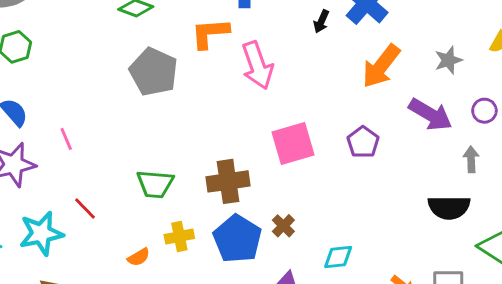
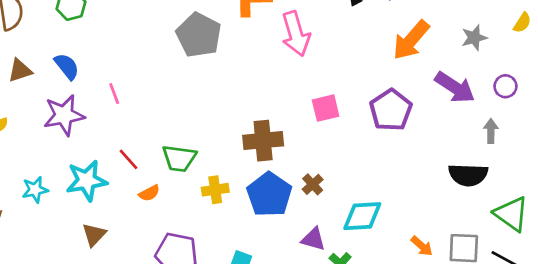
purple pentagon: (363, 142) -> (391, 110), size x1.4
pink square: (293, 143) -> (326, 108), size x0.7
green trapezoid: (155, 184) -> (179, 158), moved
orange semicircle: (139, 257) -> (149, 193), moved
cyan diamond: (338, 257) -> (362, 216), size x1.4

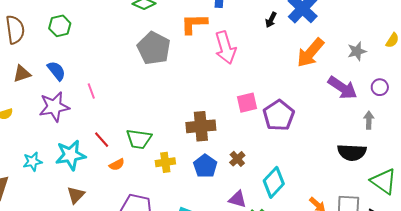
purple pentagon: (391, 110) -> (279, 115), moved
blue pentagon: (269, 195) -> (205, 166), size x0.7
cyan diamond: (362, 216) -> (274, 182), turned -44

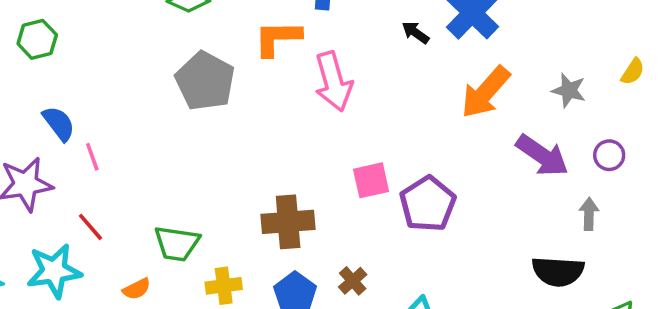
black arrow: (271, 20) -> (416, 33), turned 98
gray star: (357, 51) -> (569, 90), turned 30
blue semicircle: (56, 71) -> (59, 123), moved
red line: (102, 140) -> (90, 227), moved

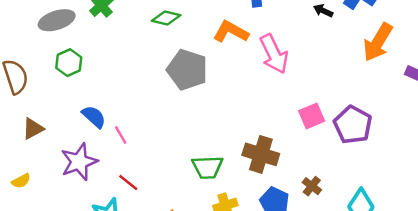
orange L-shape: (278, 38) -> (231, 32), turned 40
brown cross: (288, 222) -> (261, 154), turned 32
green trapezoid: (177, 244) -> (207, 167), moved

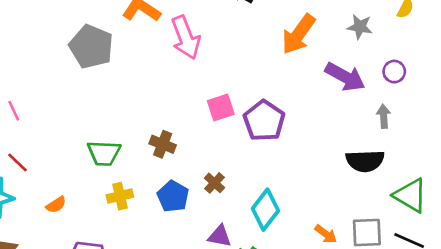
brown cross: (261, 154) -> (163, 144), size x0.7

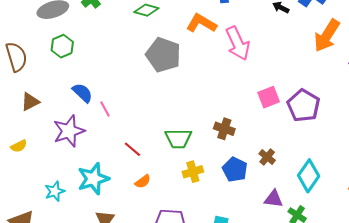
red line: (18, 162) -> (132, 149), moved

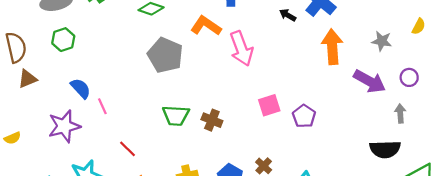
orange arrow: (327, 36) -> (332, 47), turned 140
brown triangle: (30, 102) -> (28, 79), moved
purple pentagon: (304, 106) -> (304, 116), size x0.7
brown cross: (224, 129) -> (212, 120), moved
green trapezoid: (178, 138) -> (176, 116), moved

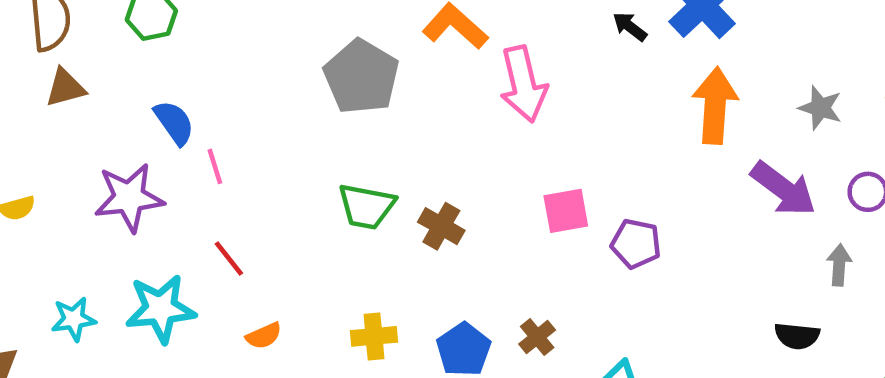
purple pentagon: (304, 116) -> (636, 244), turned -30
red line: (127, 149) -> (229, 258), moved
black semicircle: (385, 149) -> (797, 336), size x0.7

